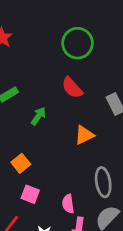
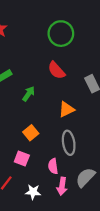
orange square: (21, 163) -> (31, 133), moved
gray ellipse: (103, 182) -> (69, 143), moved

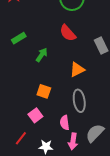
orange square: (31, 133) -> (44, 91), turned -32
pink square: (22, 158) -> (35, 115), turned 32

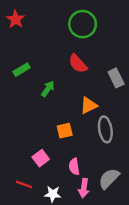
orange square: (44, 91) -> (65, 131), moved, turned -32
gray ellipse: (79, 101) -> (105, 129), moved
red line: (21, 138) -> (24, 184), turned 72

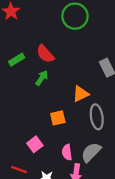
red semicircle: (78, 64) -> (45, 54), moved
gray semicircle: (109, 179) -> (91, 152), moved

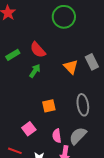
orange triangle: (81, 94) -> (71, 67), moved, turned -49

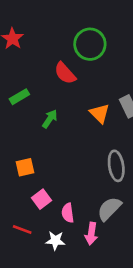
red semicircle: (38, 50) -> (65, 73), moved
orange square: (49, 106) -> (25, 167), moved
pink semicircle: (57, 136) -> (68, 213), moved

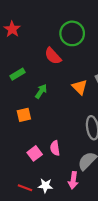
orange square: (25, 167) -> (24, 115), moved
pink semicircle: (68, 213) -> (55, 148), moved
red line: (22, 230) -> (25, 188), moved

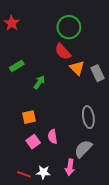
red semicircle: (53, 56) -> (63, 52), moved
orange triangle: (80, 87) -> (77, 68), moved
orange square: (24, 115) -> (29, 117), moved

